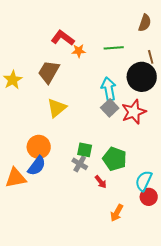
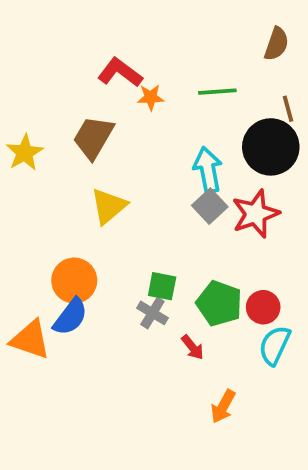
orange triangle: (16, 178) -> (30, 340), turned 30
red circle: (149, 197) -> (263, 307), moved

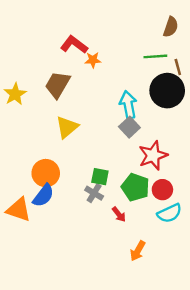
green line: (217, 92) -> (155, 56), moved
red star: (256, 214) -> (153, 155), moved
cyan semicircle: (275, 345) -> (170, 213), turned -140

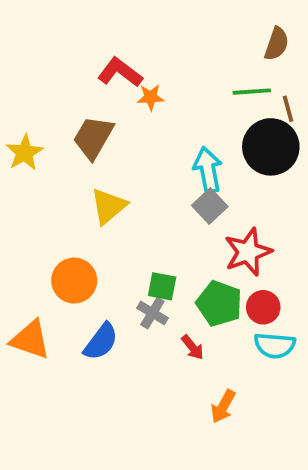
blue semicircle: (43, 196) -> (101, 342), moved
cyan semicircle: (170, 213) -> (275, 345), turned 30

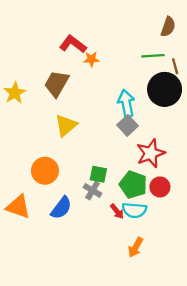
cyan semicircle: (275, 345) -> (134, 210), moved

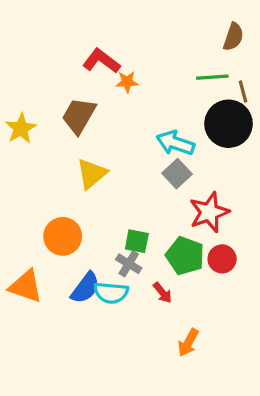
cyan arrow: (126, 103) -> (175, 143), turned -60
cyan semicircle: (134, 210) -> (111, 293), moved

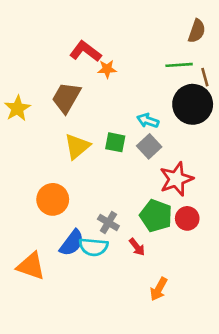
cyan arrow: (175, 143) -> (148, 121), size x0.7
green square: (137, 241) -> (115, 142), moved
orange triangle: (26, 286) -> (31, 266), moved

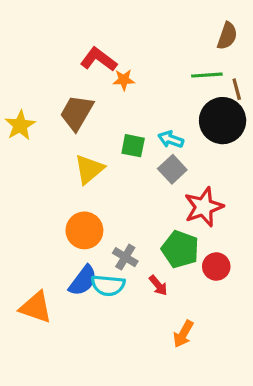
green square: (115, 142) -> (133, 146), moved
orange circle: (53, 199) -> (84, 230), moved
red circle: (187, 218) -> (216, 267), moved

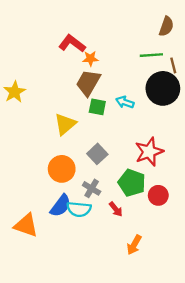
brown trapezoid: (77, 113) -> (88, 83), moved
gray square: (172, 169) -> (97, 154), moved

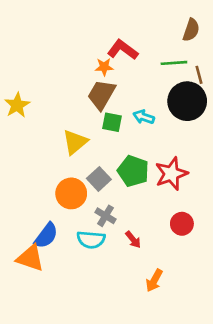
red L-shape: (72, 44) -> (123, 50), moved
gray square: (97, 154) -> (99, 179), moved
green pentagon: (132, 183) -> (133, 171), moved
blue semicircle: (61, 206) -> (46, 236), moved

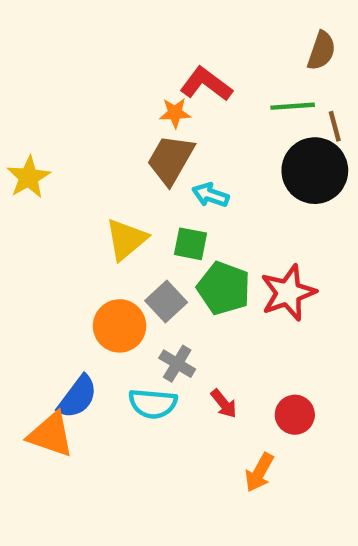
cyan arrow: (144, 117) -> (211, 195), moved
green square: (112, 122) -> (191, 244), moved
red circle: (182, 224) -> (295, 415), moved

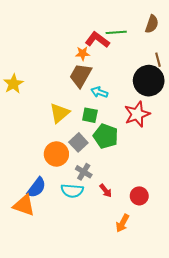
green line: (293, 106) -> (116, 32), moved
red star: (288, 293) -> (137, 114), moved

